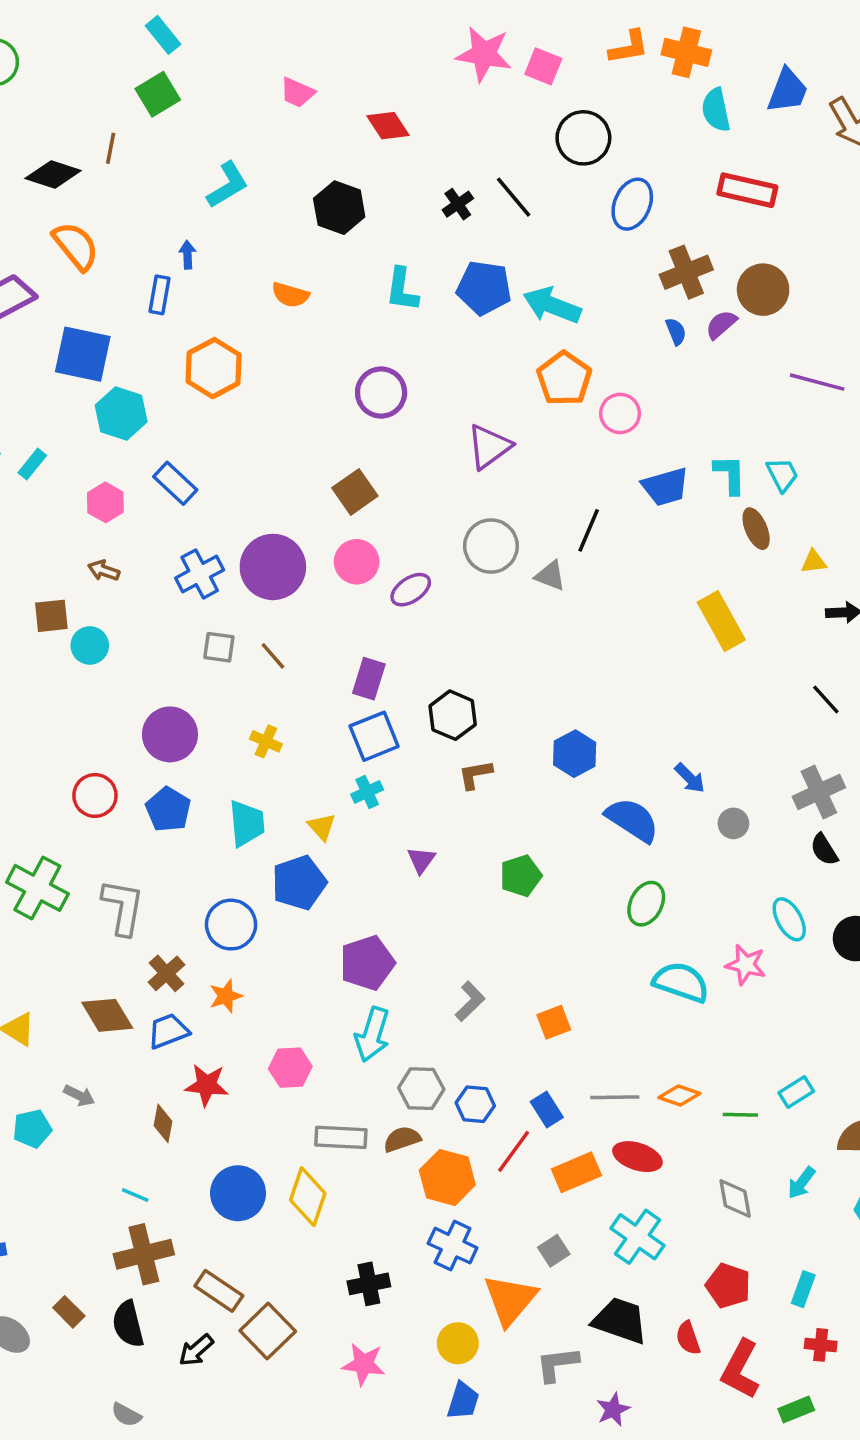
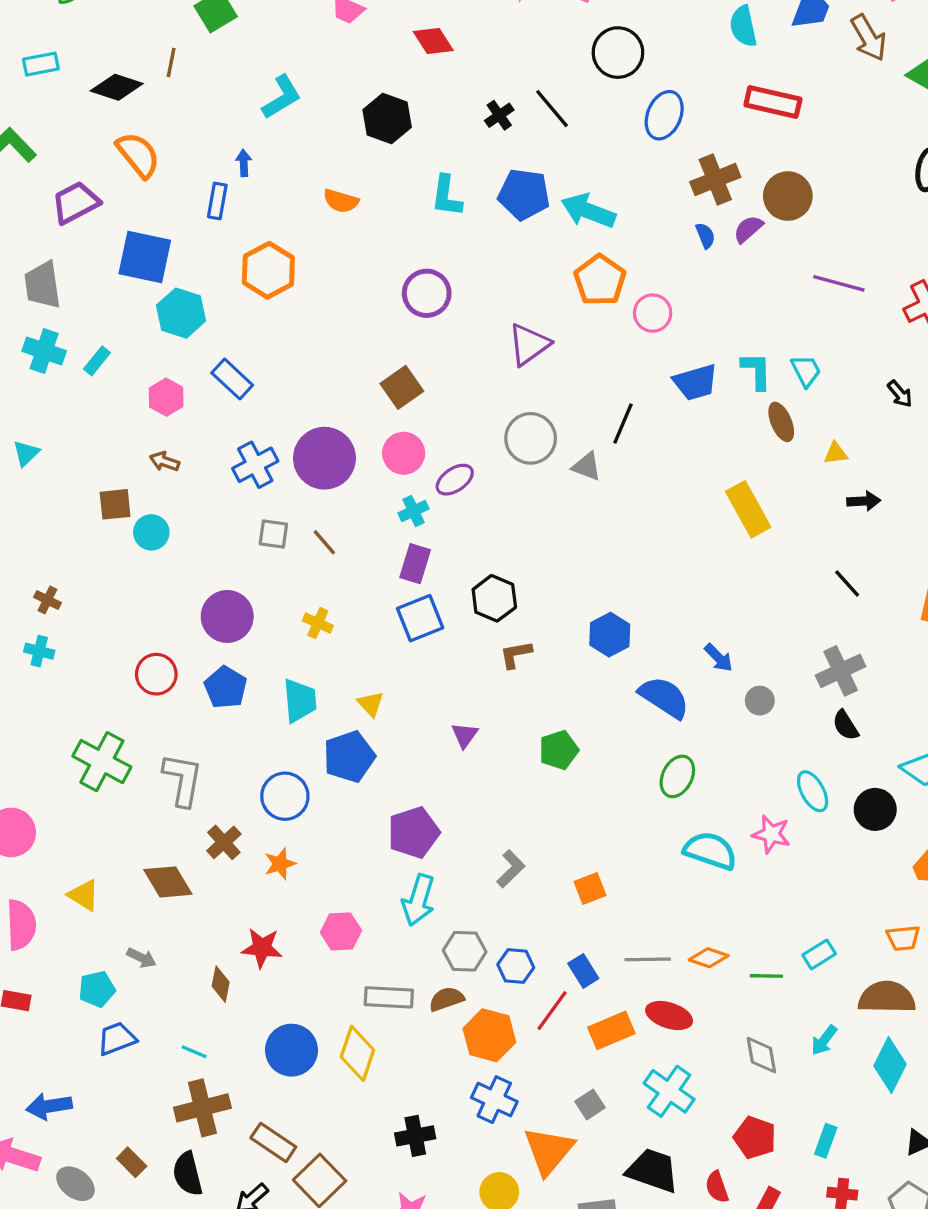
cyan cross: (367, 792) -> (414, 511), moved
blue trapezoid: (168, 1031) -> (117, 1039), moved

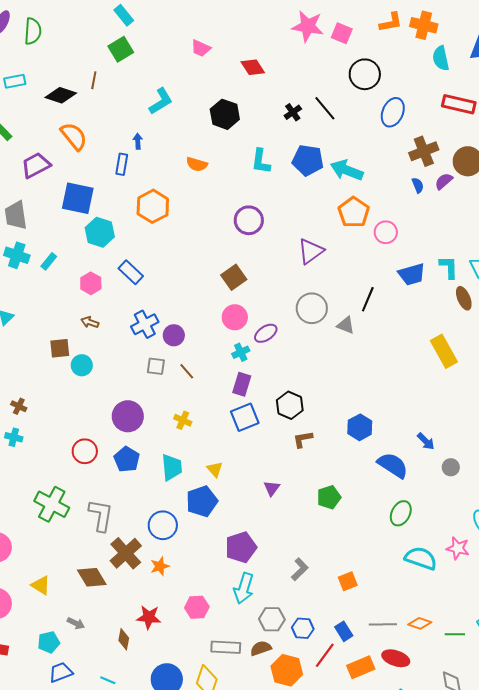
purple circle: (324, 458) -> (174, 335), moved, size x0.6
brown cross: (224, 842) -> (126, 553), size x1.5

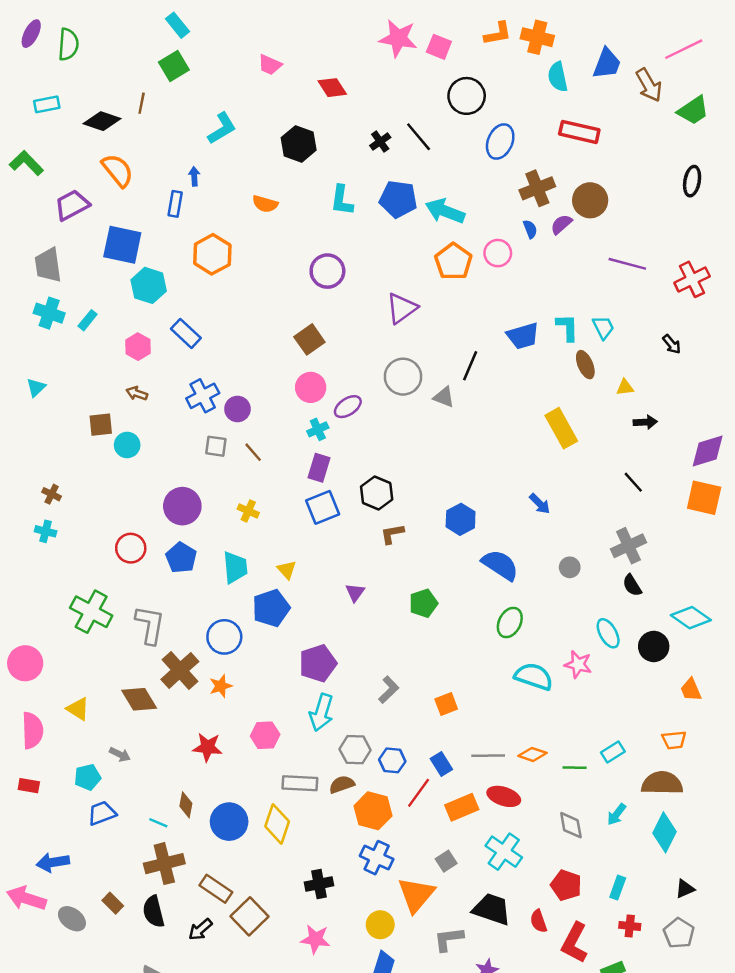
pink circle: (386, 232) -> (498, 253), moved
blue arrow: (426, 441) -> (540, 504), moved
brown diamond: (124, 639) -> (186, 805), moved

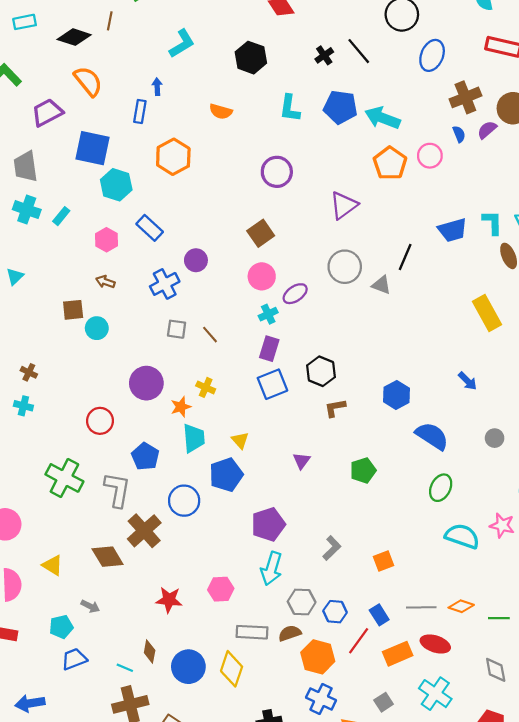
purple circle: (237, 409) -> (196, 260), moved
blue pentagon: (181, 558) -> (145, 456), moved
orange star: (221, 686) -> (181, 407), moved

